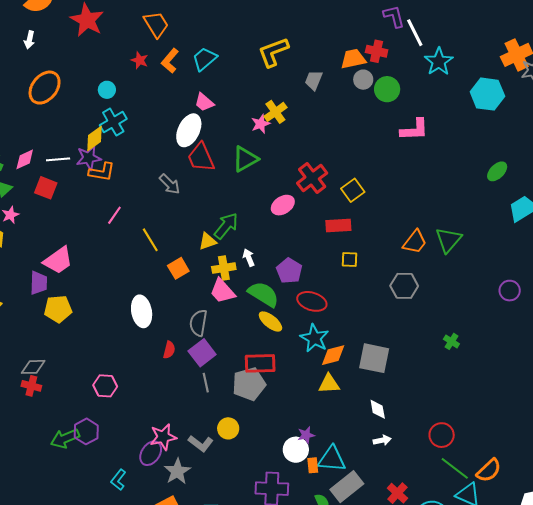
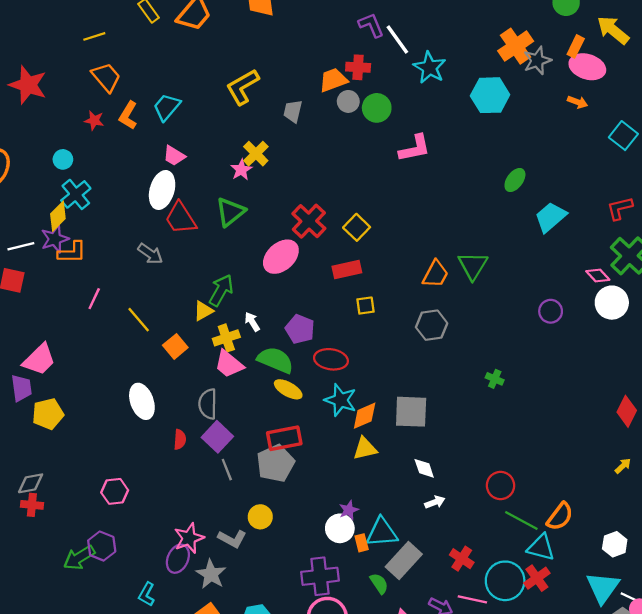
pink ellipse: (283, 205) -> (281, 257), size x1.4

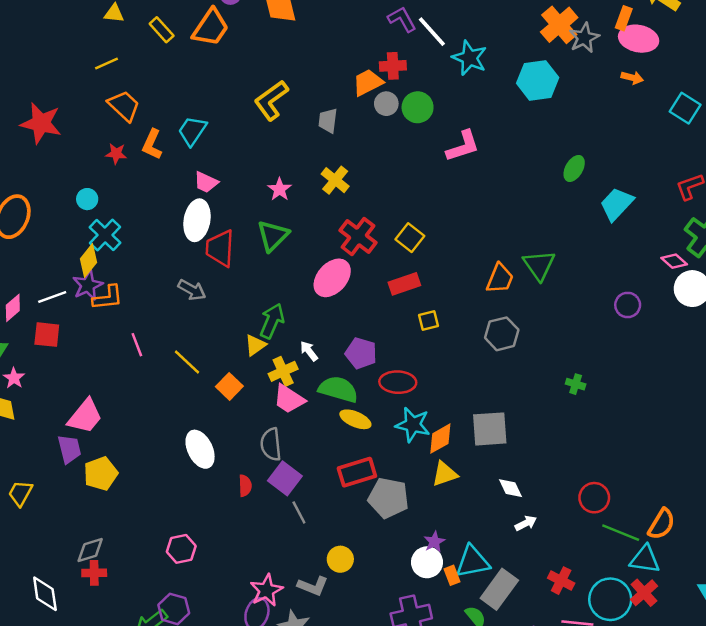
yellow cross: (256, 154) -> (335, 180), moved
red trapezoid: (181, 218) -> (220, 248), turned 42
pink line: (94, 299) -> (137, 345), turned -40
gray pentagon: (275, 463) -> (388, 498), moved, turned -30

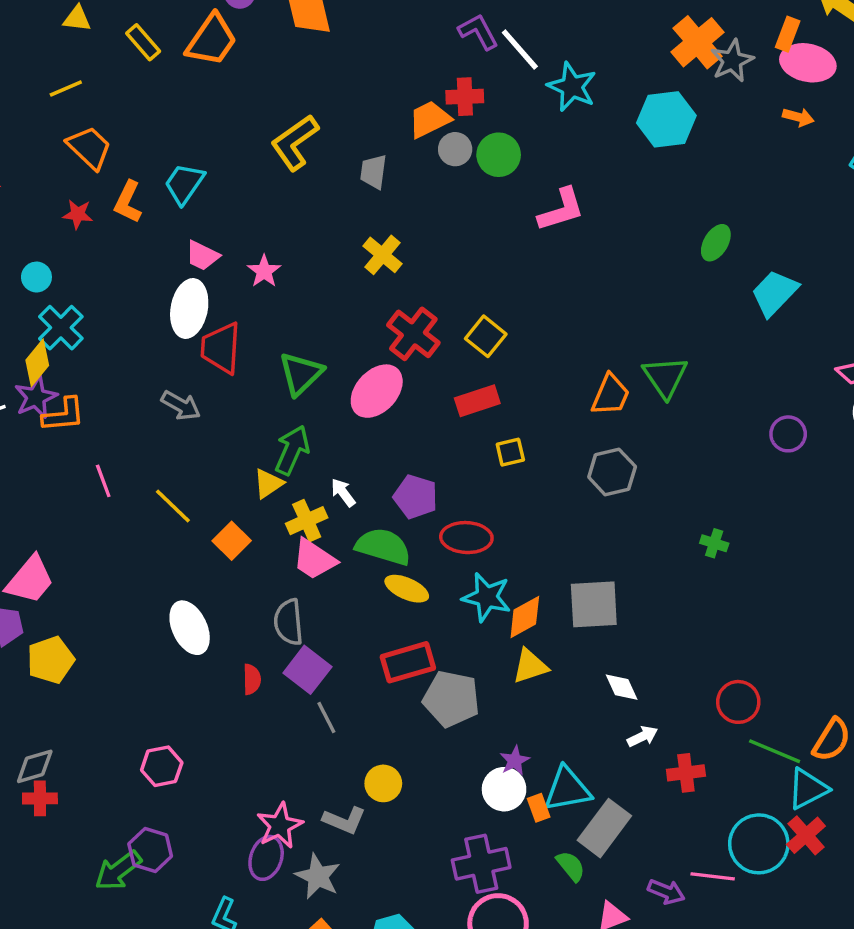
pink star: (280, 189) -> (264, 271), moved
green triangle: (273, 236) -> (301, 374), moved
cyan triangle: (645, 559) -> (808, 789), turned -36
red cross: (561, 581) -> (686, 773), moved, turned -35

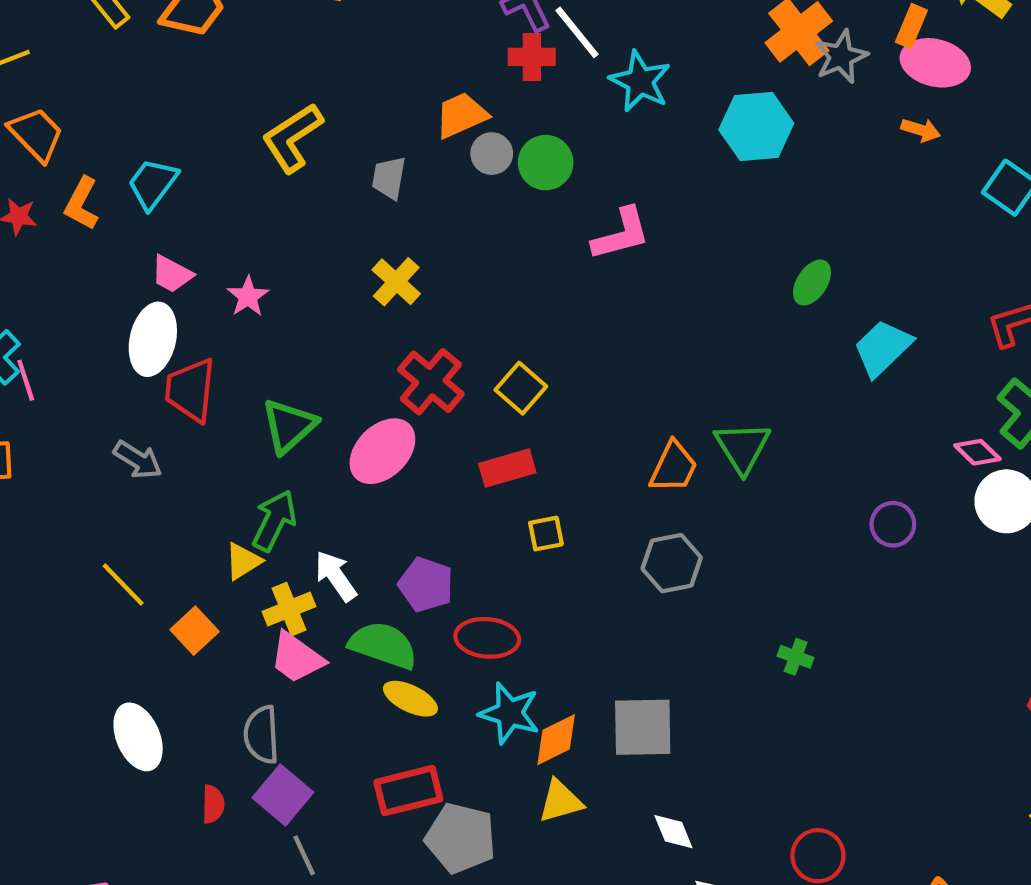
red cross: (465, 97) -> (532, 57), moved
pink line: (103, 481) -> (26, 380), moved
white arrow: (343, 493) -> (336, 576), size x1.4

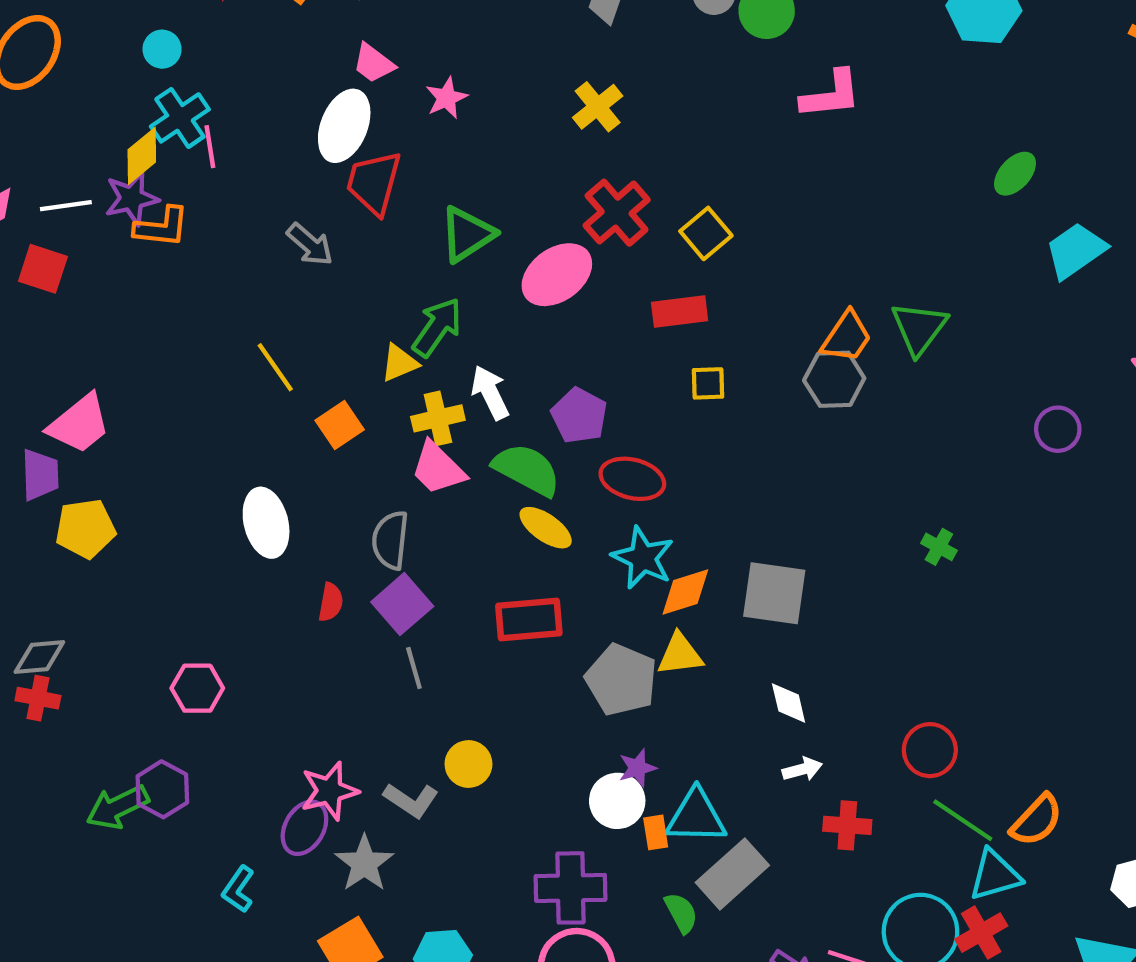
gray hexagon: (672, 563) -> (834, 379), moved
gray pentagon: (461, 838) -> (621, 680), moved

